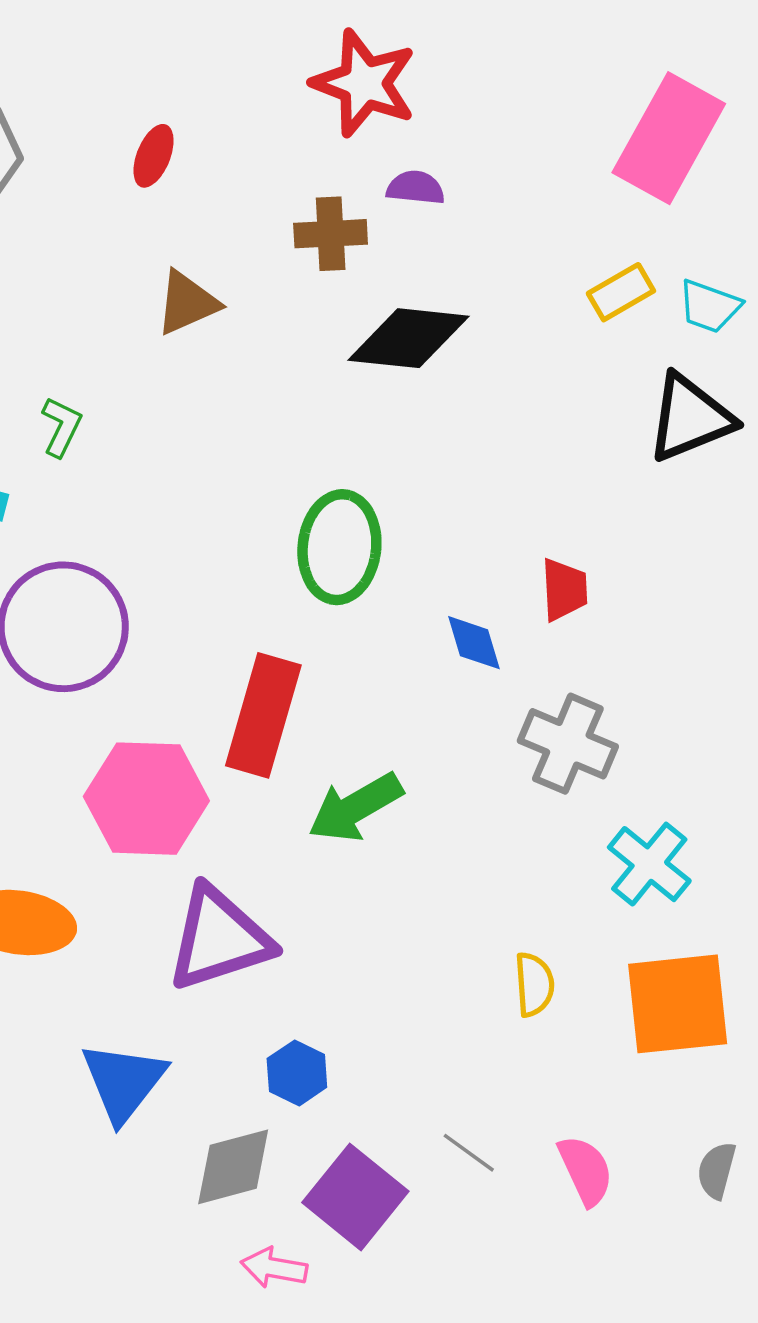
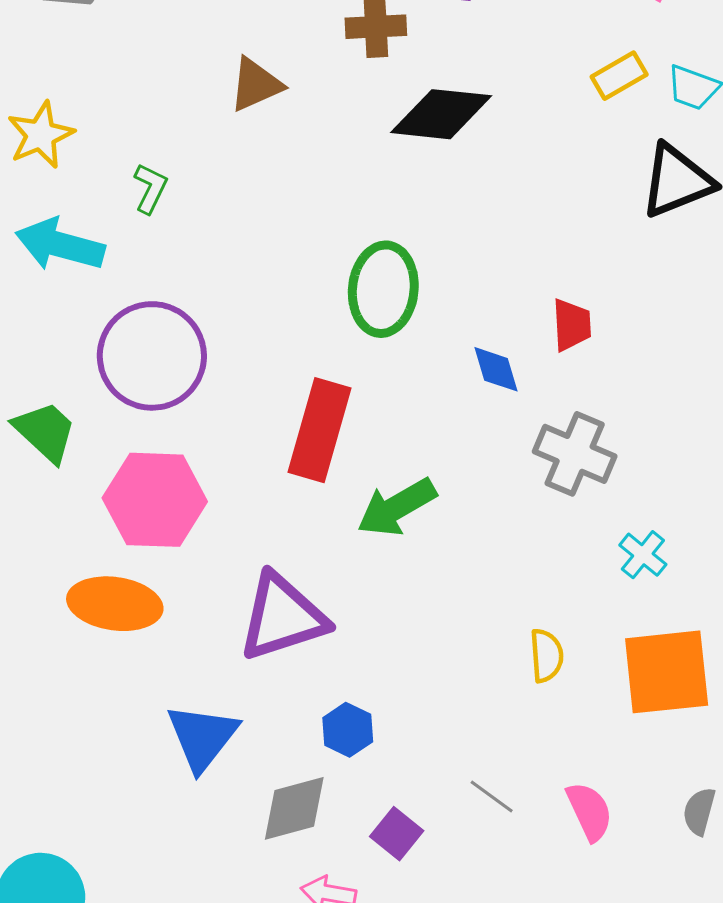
pink hexagon: (146, 799) -> (155, 500), moved
cyan cross: (649, 864) -> (643, 555), size x0.7
purple square: (355, 1197) -> (397, 834), size x0.6

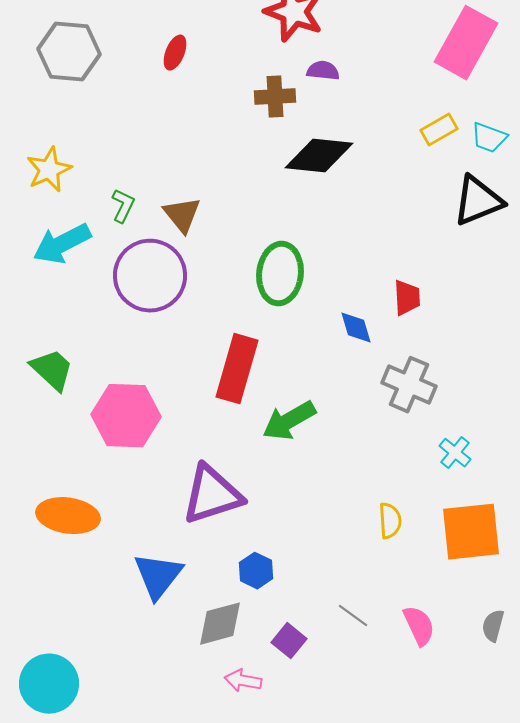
brown triangle: (256, 85) -> (182, 215), moved, turned -45
cyan arrow: (60, 245) -> (62, 244), turned -42
purple circle: (152, 356) -> (150, 276), moved
orange ellipse: (115, 604) -> (68, 516), moved

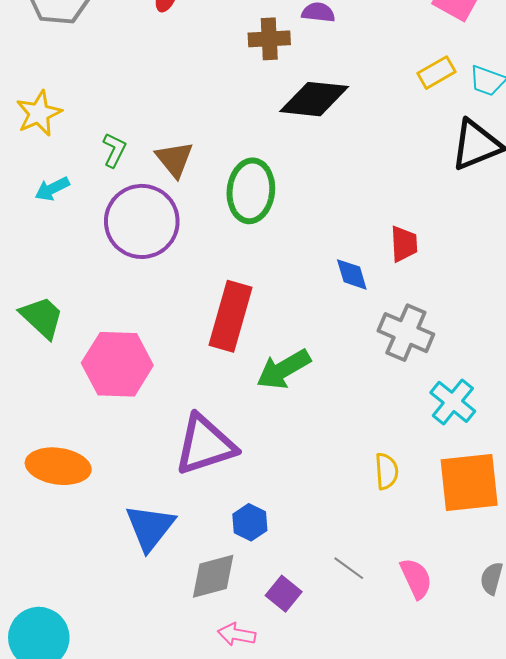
cyan arrow: (62, 244) -> (52, 189), size x0.6
green ellipse: (280, 274) -> (251, 191), moved
cyan cross: (455, 453) -> (453, 402), size x1.4

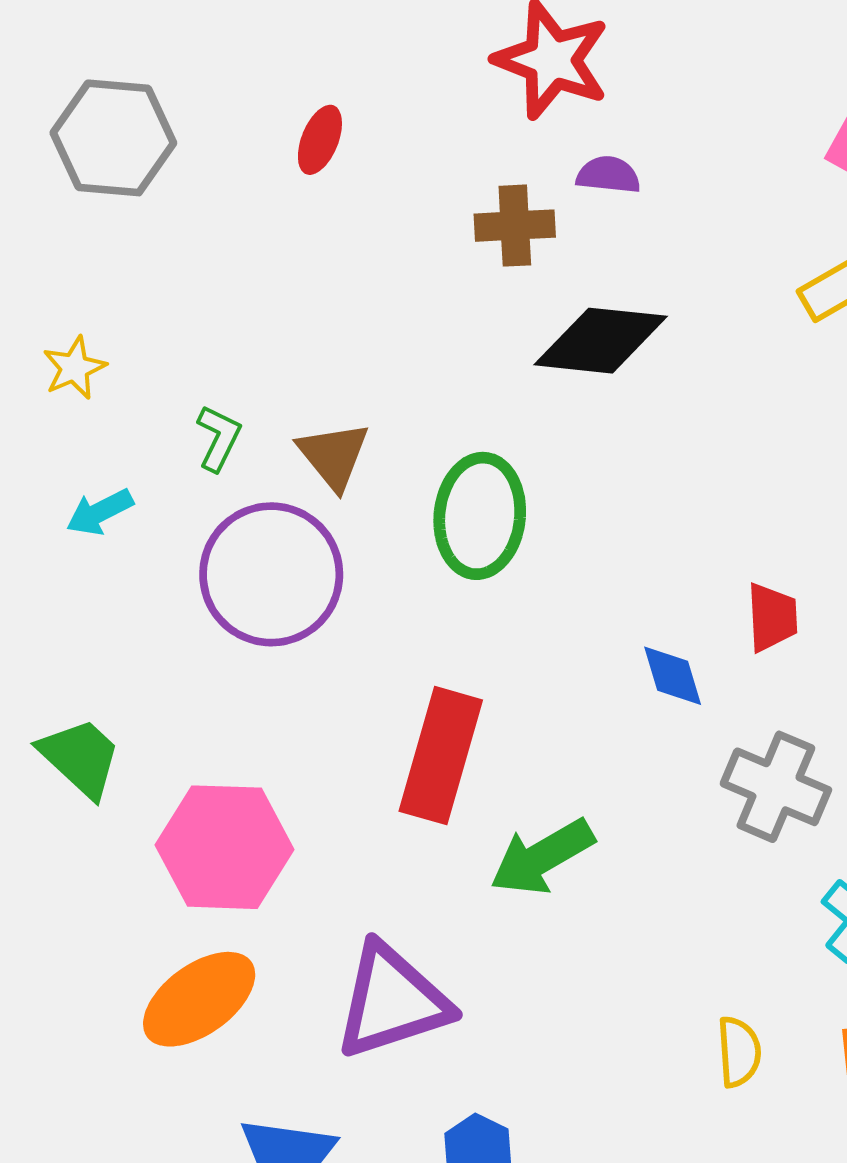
yellow star: (39, 113) -> (74, 368), size x0.7
orange ellipse: (58, 466) -> (199, 999), moved, turned -44

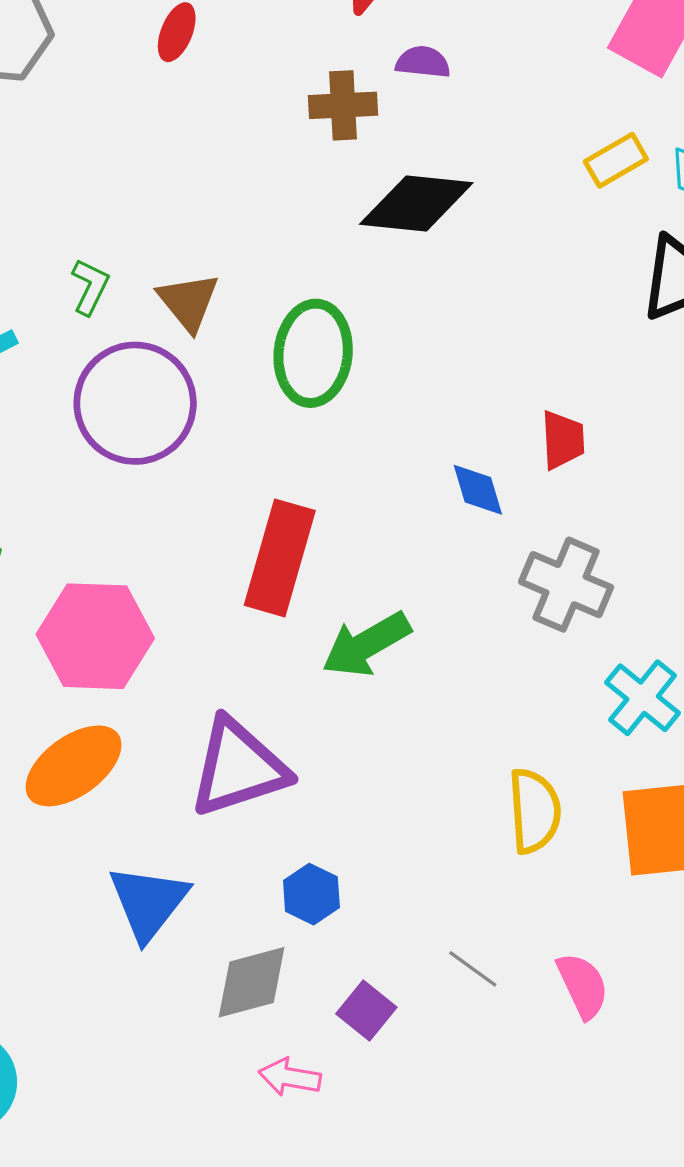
yellow semicircle: (739, 1052) -> (534, 811), size x1.4

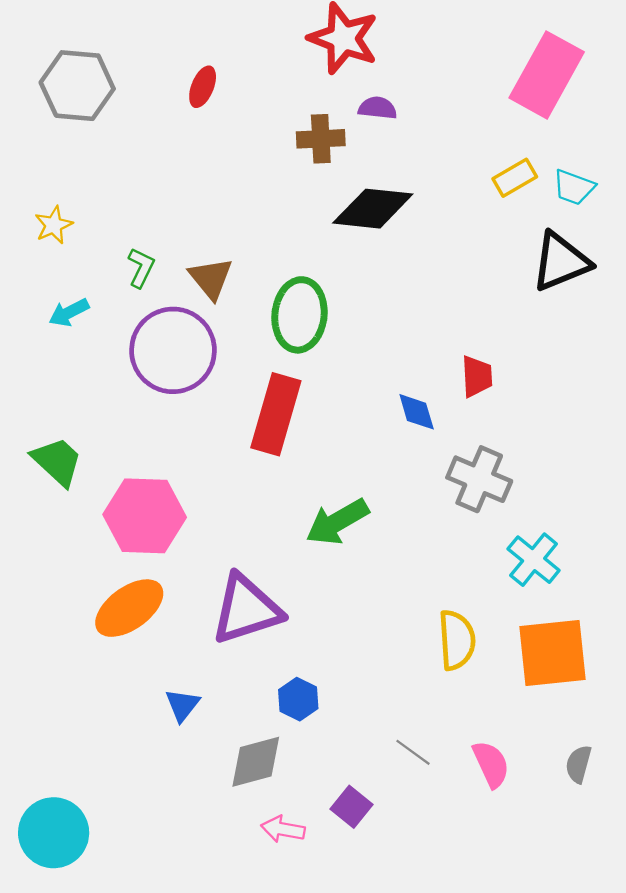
red rectangle: (280, 558) -> (276, 414), moved
blue triangle: (148, 902) -> (182, 705), size x0.6
purple square: (366, 1011) -> (352, 807), moved

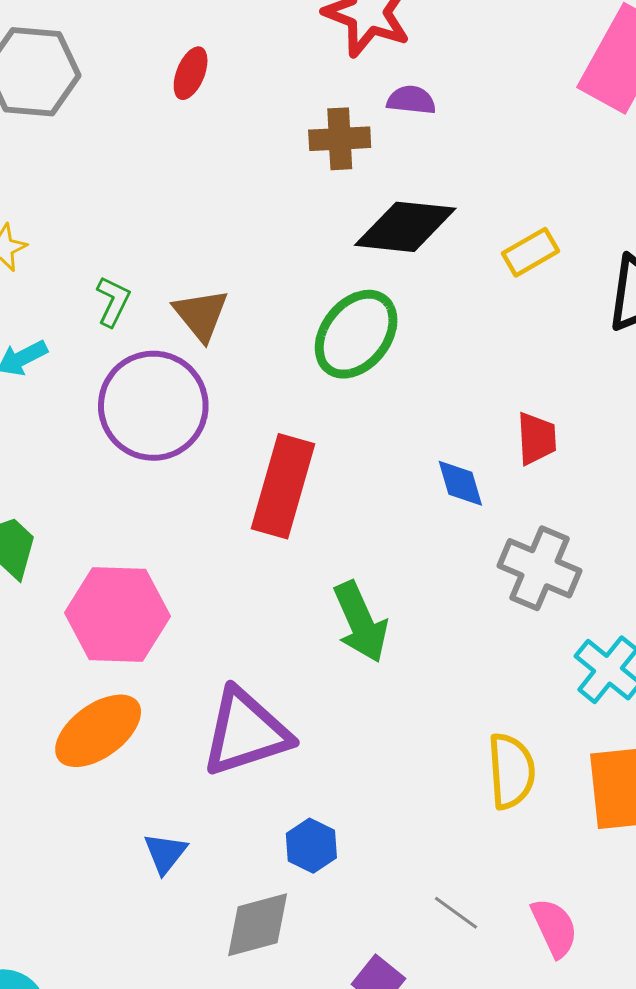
yellow rectangle: (515, 178) -> (531, 252), moved
green ellipse: (299, 315) -> (356, 334), moved, turned 32
green arrow: (337, 522) -> (361, 622), turned -84

